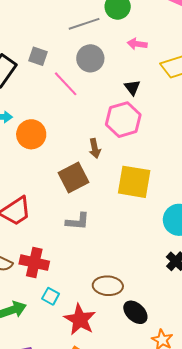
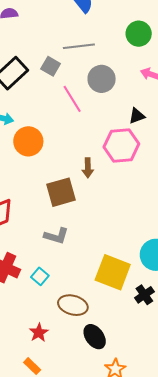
gray line: (84, 24) -> (79, 46), moved
black triangle: (132, 88) -> (137, 116), turned 36
yellow square: (134, 182) -> (113, 272), moved
cyan square: (51, 296) -> (40, 276), moved
red star: (80, 320) -> (39, 333), size x0.6

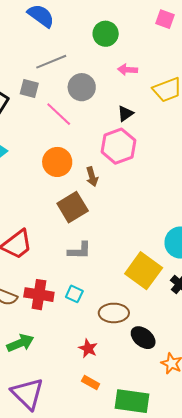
orange circle: (28, 141) -> (57, 162), moved
yellow square: (113, 272) -> (144, 271), turned 30

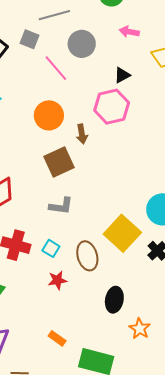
brown ellipse: (114, 313) -> (87, 256), moved, turned 68
black ellipse: (143, 338) -> (114, 300), turned 55
red star: (88, 348) -> (57, 280), moved, turned 30

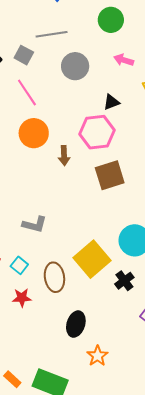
pink line: (56, 68) -> (27, 92), moved
brown square: (59, 162) -> (110, 175), moved
orange rectangle: (57, 338) -> (12, 379), moved

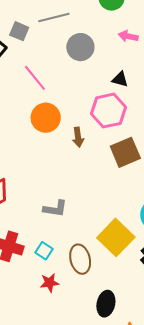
gray square: (24, 55) -> (19, 31), moved
black triangle: (111, 102) -> (120, 79), turned 42

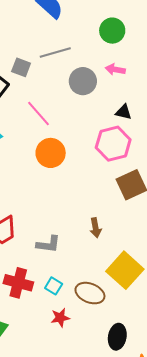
pink arrow: (128, 36) -> (115, 69), moved
brown arrow: (78, 137) -> (96, 228), moved
gray L-shape: (55, 209) -> (48, 244), moved
brown ellipse: (80, 259) -> (90, 293), turned -52

